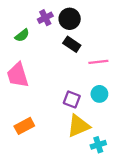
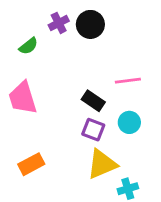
black rectangle: (72, 44) -> (93, 101), moved

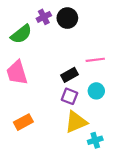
green semicircle: (28, 46) -> (21, 34), size x1.5
black rectangle: (93, 101) -> (69, 75), turned -63

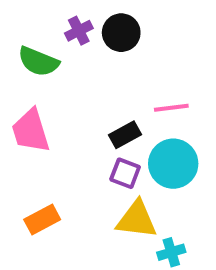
green semicircle: (21, 34) -> (38, 62), turned 60
cyan circle: (96, 91) -> (173, 164), size x1.6
yellow triangle: (76, 122) -> (137, 219), turned 30

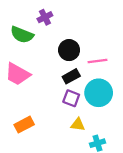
black circle: (121, 33) -> (69, 50), moved
pink trapezoid: (31, 131) -> (18, 74), turned -44
yellow triangle: (137, 219) -> (78, 125), size x0.6

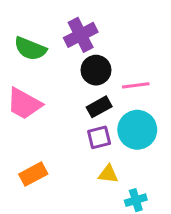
purple cross: (45, 17) -> (81, 35), moved, size x1.5
purple square: (71, 98) -> (99, 137), turned -35

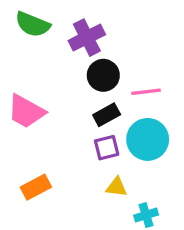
green semicircle: (30, 49) -> (33, 24), moved

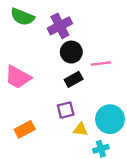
cyan circle: (148, 139) -> (110, 119), moved
purple square: (107, 148) -> (66, 110), moved

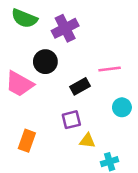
black circle: (71, 52) -> (45, 62), moved
cyan circle: (110, 119) -> (122, 107), moved, size x0.6
orange rectangle: (25, 129) -> (27, 141), turned -42

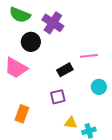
purple cross: (65, 28) -> (53, 23), turned -30
black circle: (45, 62) -> (31, 42), moved
yellow triangle: (87, 141) -> (71, 123), moved

